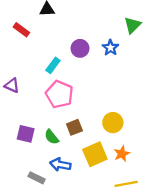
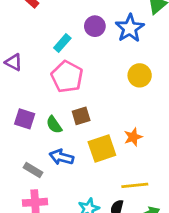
blue star: (110, 48) -> (130, 28), size x1.5
yellow circle: (113, 123) -> (140, 75), moved
orange star: (122, 154) -> (133, 137), moved

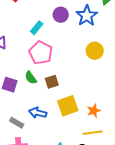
green semicircle: (54, 125) -> (31, 78), moved
orange star: (133, 137) -> (94, 111), moved

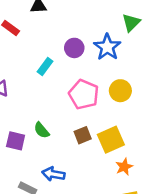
pink pentagon: (41, 53) -> (84, 94), moved
brown square: (52, 82) -> (83, 135), moved
yellow square: (68, 106) -> (111, 140), moved

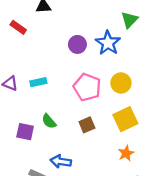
cyan rectangle: (45, 66) -> (38, 82), moved, turned 42
yellow square: (111, 140) -> (125, 119), moved

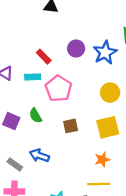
red rectangle: (18, 27) -> (44, 57), moved
pink pentagon: (87, 87) -> (59, 89), moved

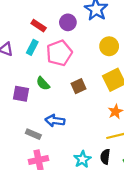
purple circle: (76, 49) -> (68, 22), moved
cyan rectangle: (33, 77) -> (32, 47), turned -48
pink pentagon: (59, 89) -> (59, 53), turned 30

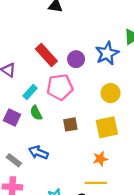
red rectangle: (39, 26) -> (46, 55), size x1.5
cyan rectangle: (32, 47) -> (30, 92), moved

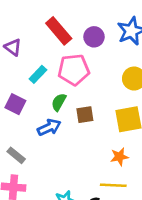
green semicircle: (36, 113) -> (59, 102), moved, turned 56
blue arrow: (38, 152) -> (49, 127), moved, turned 132

